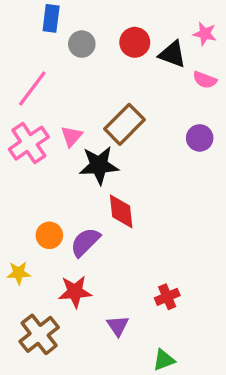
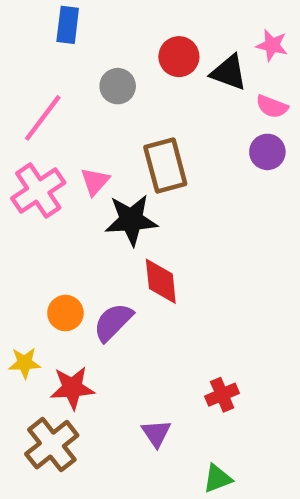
gray circle: (82, 44) -> (118, 86), moved
brown rectangle: (125, 124) -> (165, 166), turned -60
purple circle: (200, 138) -> (267, 152), moved
red star: (75, 292) -> (72, 388), moved

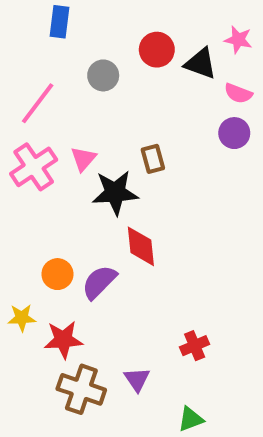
brown rectangle: (165, 166) -> (153, 159), moved, size x0.6
brown cross: (52, 445) -> (81, 389), moved, turned -33

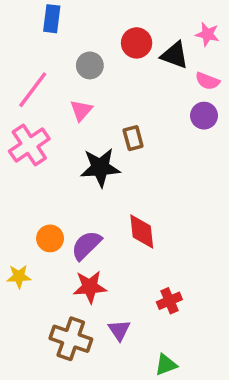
pink triangle: (83, 159) -> (81, 110), moved
red diamond: (141, 246) -> (142, 232), moved
red star: (63, 340) -> (90, 287), moved

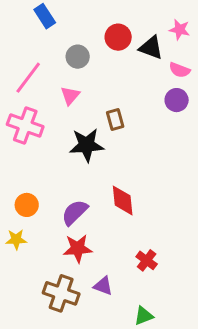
blue rectangle: (52, 19) -> (45, 16), turned -40
pink cross: (29, 145) -> (25, 126), turned -36
orange circle: (50, 238) -> (27, 205), moved
red cross: (169, 301) -> (147, 260), turned -30
purple triangle: (119, 330) -> (103, 286), turned -36

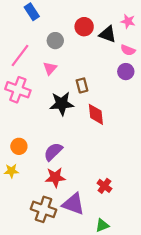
red diamond: (123, 200) -> (96, 114), moved
purple triangle: (103, 286) -> (73, 204), size x1.6

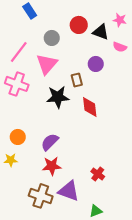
pink triangle: (50, 68) -> (47, 64), size x1.6
purple circle: (126, 72) -> (96, 64), moved

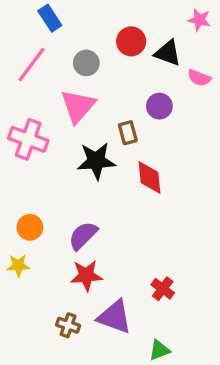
pink star: (120, 20) -> (199, 20), moved
pink line: (19, 52) -> (32, 65), moved
brown cross: (41, 196) -> (68, 325), size x0.6

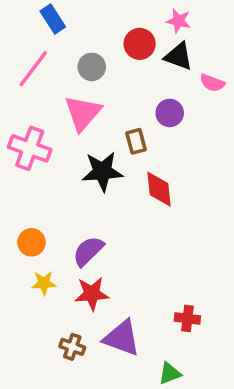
pink star: (199, 20) -> (179, 21), moved
yellow star: (18, 265) -> (44, 283), moved
red cross: (163, 289) -> (187, 319), moved, turned -30

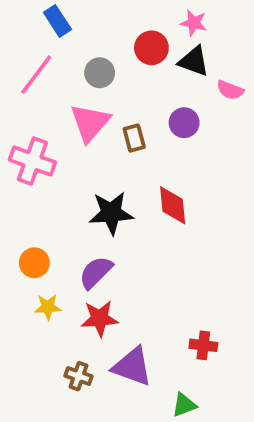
brown rectangle: (136, 141) -> (134, 138), moved
black star: (102, 171) -> (111, 213), moved

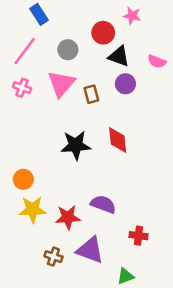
black triangle: (194, 61) -> (119, 56), moved
pink cross: (32, 161) -> (22, 88), moved, size x0.6
purple semicircle: (96, 272) -> (103, 204), moved, turned 65
yellow star: (48, 307) -> (32, 209), size x1.5

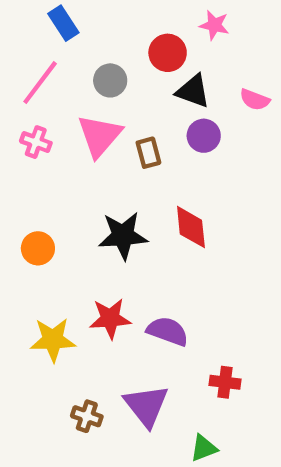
orange circle: (23, 179) -> (38, 248), moved
red star: (68, 217) -> (110, 318), moved
purple triangle: (90, 250) -> (146, 406), turned 32

